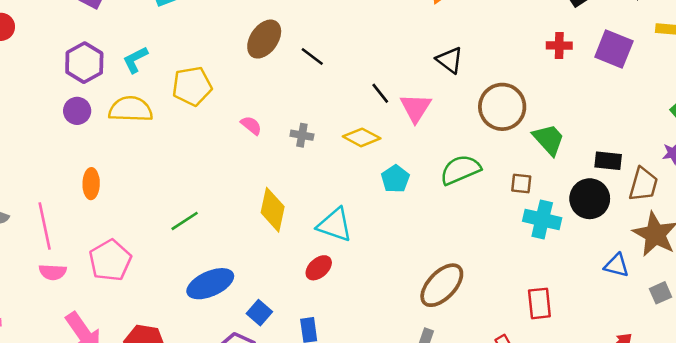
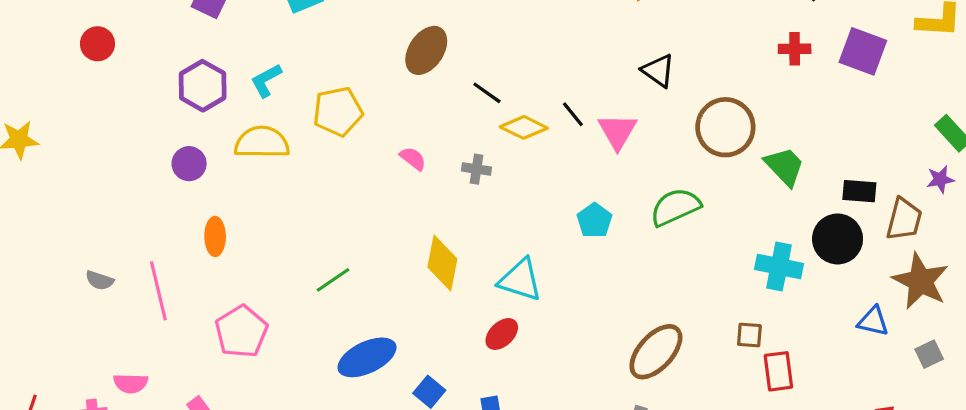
black line: (312, 56) -> (487, 93), moved
purple circle: (77, 111) -> (189, 164), moved
yellow diamond: (362, 137) -> (524, 127), moved
brown square: (521, 184) -> (749, 335), moved
pink semicircle: (53, 272) -> (131, 383), moved

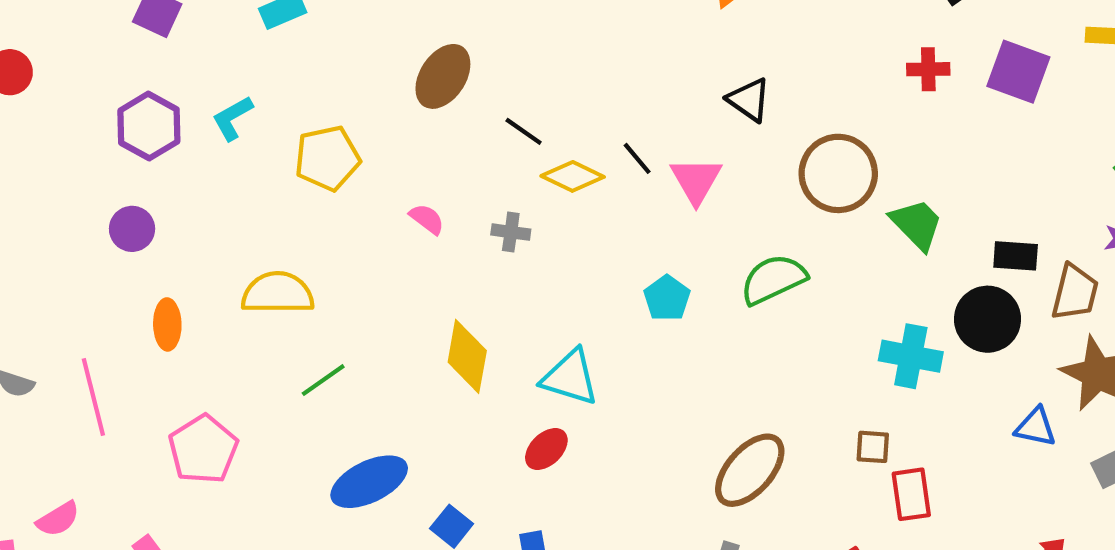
yellow semicircle: (262, 142) -> (278, 293), moved
pink semicircle: (131, 383) -> (58, 519), turned -32

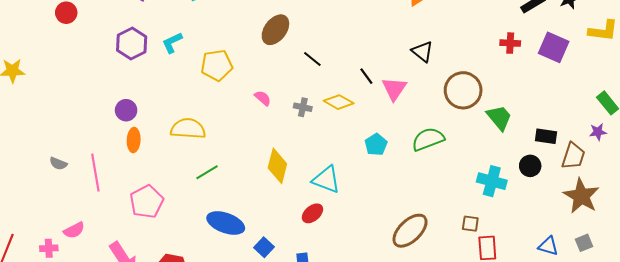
yellow diamond: (573, 176) -> (339, 102), moved
purple circle: (132, 229) -> (126, 110), moved
black circle: (988, 319) -> (530, 166), size x0.7
blue triangle: (1036, 427) -> (548, 246), moved
blue ellipse: (369, 482) -> (226, 223), turned 42

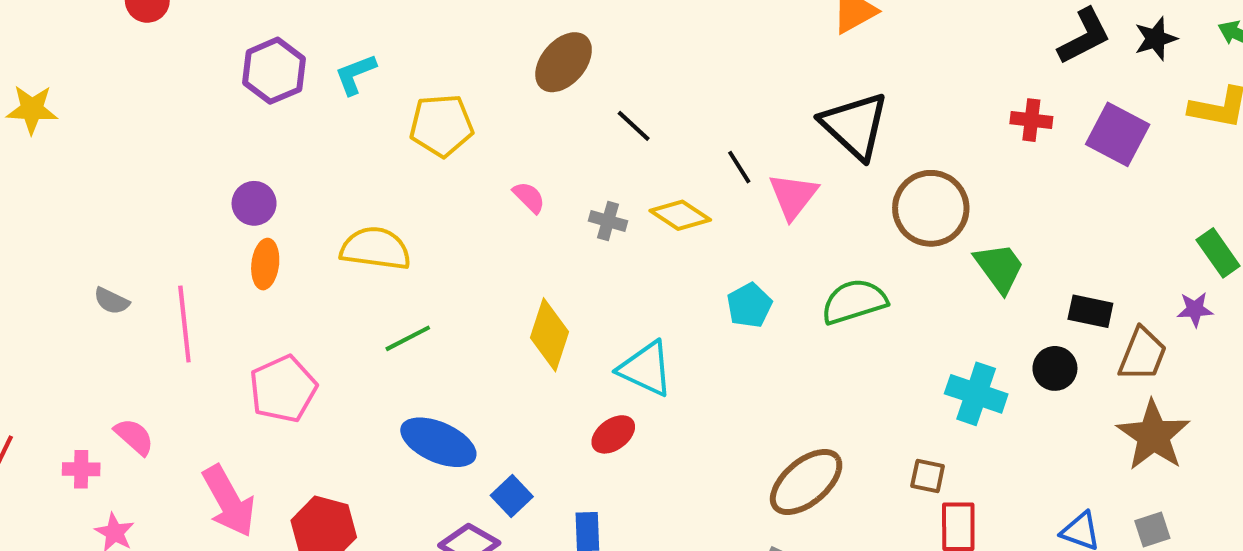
black triangle: (422, 52) -> (855, 126), size x1.6
pink semicircle: (74, 230) -> (134, 437), turned -115

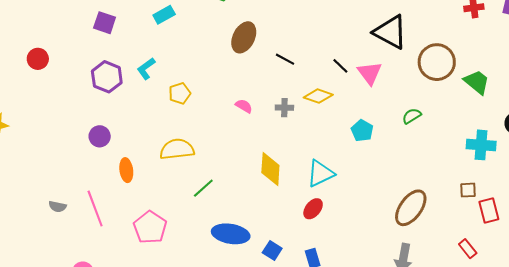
yellow pentagon: (441, 125) -> (180, 93), moved, size x0.7
purple circle: (254, 203) -> (100, 136), moved
green semicircle: (854, 302) -> (412, 116), size x0.6
cyan triangle: (646, 369) -> (320, 173), turned -36

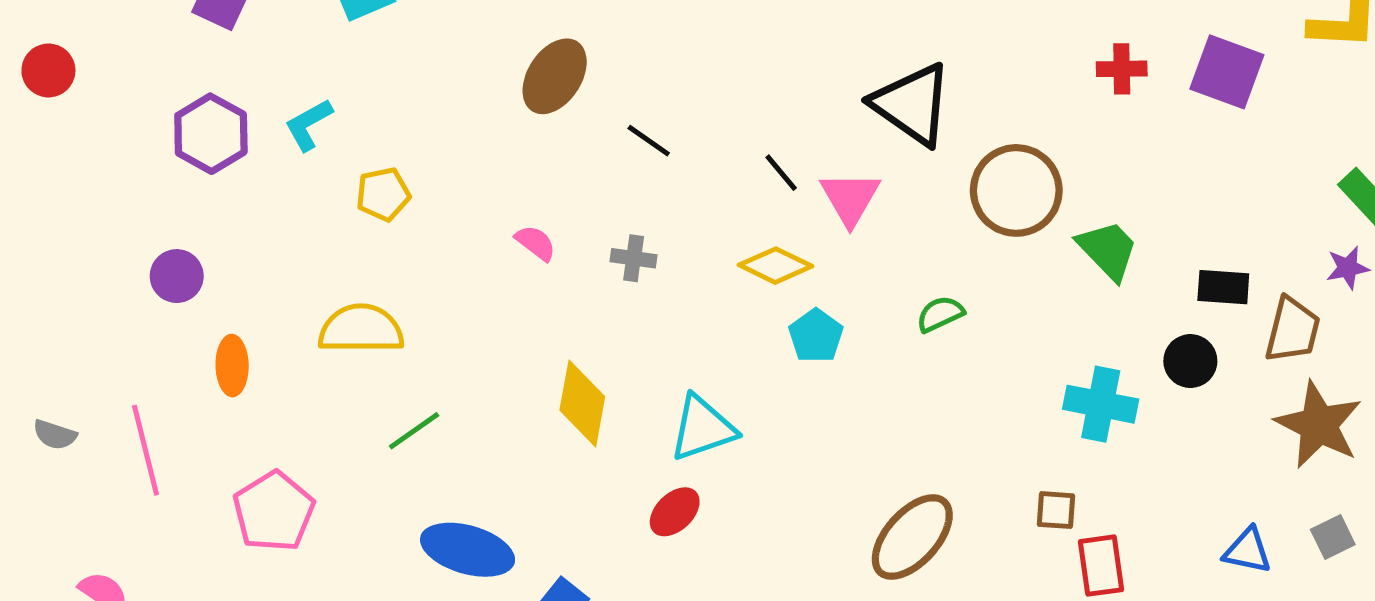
yellow diamond: (318, 96) -> (776, 266), moved

